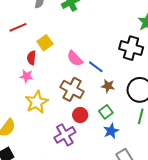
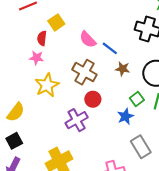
green square: (106, 112) -> (137, 99), moved

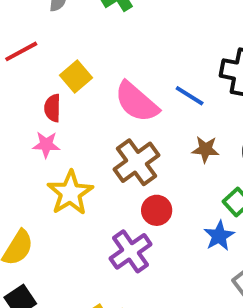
pink semicircle: (88, 39) -> (137, 102), size x1.4
blue line: (110, 48) -> (190, 96), moved
brown cross: (84, 72) -> (136, 162), turned 30

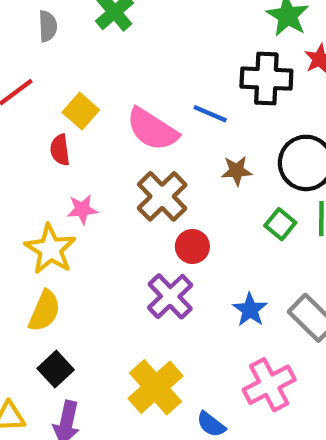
pink star: (46, 145) -> (82, 209), moved
yellow star: (70, 193) -> (50, 249), moved
blue star: (219, 236) -> (250, 310), moved

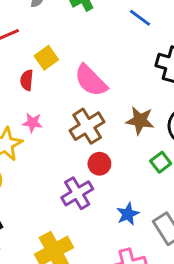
blue line: (210, 114) -> (140, 18), moved
brown star: (237, 171) -> (140, 121), size x1.4

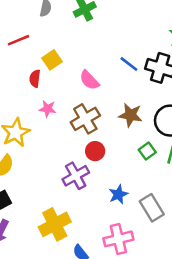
blue line: (140, 18) -> (129, 64), moved
pink semicircle: (91, 81) -> (89, 80), size x0.7
pink star: (32, 123) -> (48, 109), moved

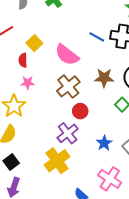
pink semicircle: (89, 80) -> (67, 55), size x1.4
pink star: (48, 109) -> (28, 83), moved
yellow cross: (55, 224) -> (57, 161), moved
pink cross: (118, 239) -> (110, 179), turned -35

